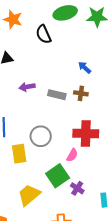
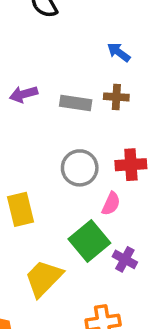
red cross: (86, 134) -> (131, 165), size x0.7
gray circle: (41, 136) -> (80, 168), moved

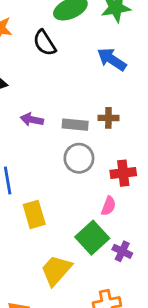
blue arrow: (119, 52) -> (112, 59), moved, size x1.5
purple arrow: (24, 94) -> (32, 120), turned 30
gray circle: (80, 168) -> (79, 158), moved

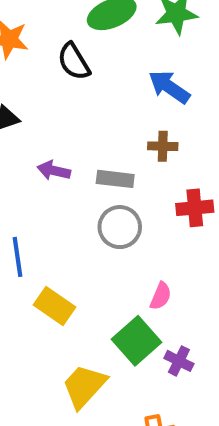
brown cross: (108, 118) -> (163, 146), moved
red cross: (123, 173) -> (195, 208), moved
yellow rectangle: (34, 214) -> (54, 306), turned -40

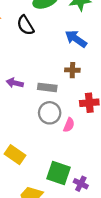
pink semicircle: (161, 296) -> (69, 125), moved
green square: (137, 341) -> (58, 173), turned -30

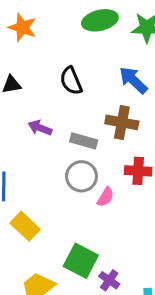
black semicircle: (25, 25) -> (71, 81), moved
brown cross: (72, 70) -> (122, 122), size x1.5

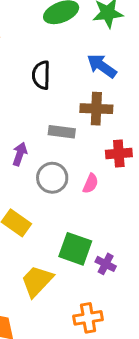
black semicircle: (71, 81) -> (41, 75), turned 32
purple arrow: (40, 128) -> (20, 154), moved, turned 95
gray circle: (82, 176) -> (52, 178), moved

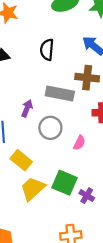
gray rectangle: (62, 132) -> (60, 94), size x1.4
pink semicircle: (91, 183) -> (79, 143), moved
yellow trapezoid: (37, 281) -> (33, 189), moved

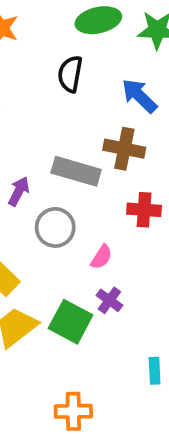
black semicircle: (47, 50) -> (70, 74), moved
purple cross: (87, 196) -> (109, 300), moved

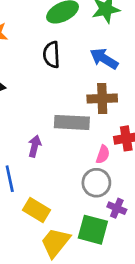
gray circle: (55, 227) -> (96, 183), moved
pink semicircle: (101, 257) -> (103, 154), moved

